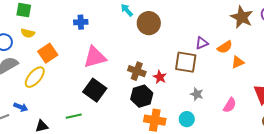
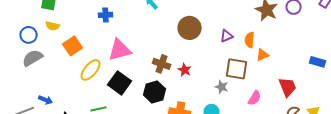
brown circle: (149, 23) -> (190, 28), moved
orange semicircle: (225, 47) -> (250, 40), turned 126
brown square: (186, 62) -> (237, 69), moved
yellow ellipse: (35, 77) -> (91, 70), moved
black hexagon: (142, 96) -> (155, 92), moved

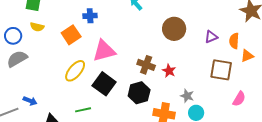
orange square: (73, 46) -> (71, 35), moved
gray star: (222, 87) -> (187, 96), moved

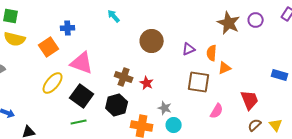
yellow semicircle: (37, 27) -> (15, 39), size x1.5
pink triangle: (104, 51) -> (82, 63), turned 35
green line: (83, 110) -> (79, 122), moved

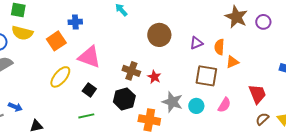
purple circle: (256, 20) -> (263, 22), moved
black square: (82, 96) -> (89, 90), size x0.6
gray star: (165, 108) -> (172, 102), size x1.5
cyan circle: (174, 125) -> (196, 106), moved

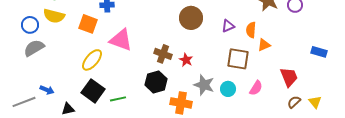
orange square: (56, 41) -> (88, 24), turned -36
black square: (89, 90) -> (93, 91), moved, size x1.6

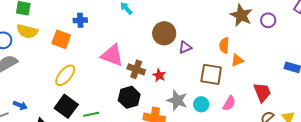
purple triangle: (228, 26) -> (185, 47), moved
pink triangle: (121, 40) -> (112, 55), moved

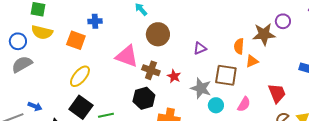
brown star: (241, 15) -> (264, 34), moved, turned -30
brown circle: (164, 33) -> (158, 34), moved
gray star: (177, 100) -> (201, 88), moved

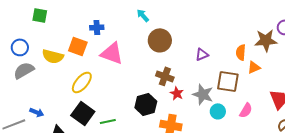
yellow semicircle: (42, 32) -> (53, 56), moved
pink triangle: (127, 56) -> (112, 53), moved
brown cross: (151, 70) -> (165, 76), moved
red star: (174, 76) -> (177, 93), moved

